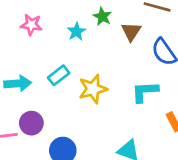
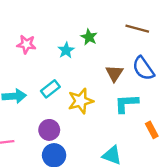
brown triangle: (131, 32) -> (114, 73), moved
purple circle: (31, 123) -> (49, 130), moved

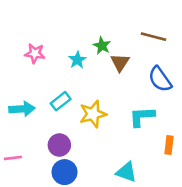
brown triangle: (114, 73) -> (120, 62), moved
orange rectangle: (152, 130) -> (169, 145), turned 35

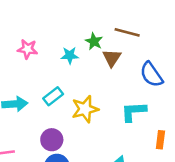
brown line: (154, 37) -> (127, 32), moved
cyan star: (77, 60) -> (70, 55), turned 30

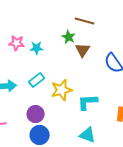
brown line: (127, 32) -> (85, 21), moved
cyan star: (70, 55) -> (37, 48), moved
cyan L-shape: (134, 112) -> (88, 102), moved

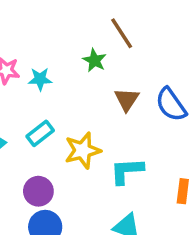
brown line: (85, 21) -> (122, 33), turned 42
brown triangle: (83, 50) -> (127, 99), moved

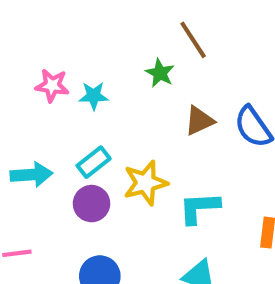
brown triangle: (127, 99) -> (199, 121), turned 32
purple circle: (38, 191) -> (91, 204), moved

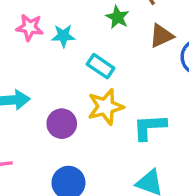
brown triangle: (199, 121) -> (161, 36), moved
cyan rectangle: (94, 162) -> (101, 66), moved, turned 72

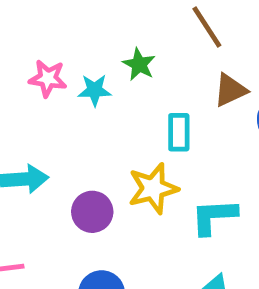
green star: (117, 17) -> (139, 64), moved
cyan rectangle: (101, 66) -> (179, 132), moved, turned 56

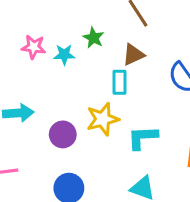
brown triangle: (230, 90) -> (133, 55), moved

